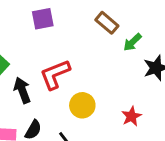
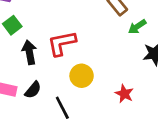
red star: (131, 116) -> (124, 94), turned -30

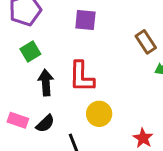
red L-shape: (62, 43) -> (82, 77), turned -84

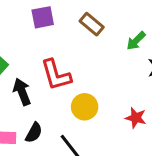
brown rectangle: (146, 42) -> (92, 24), moved

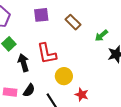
red star: (136, 118) -> (82, 95), moved

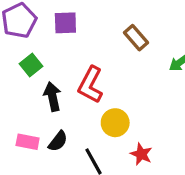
purple square: (41, 15) -> (65, 23), moved
red L-shape: (47, 54) -> (91, 85), turned 35

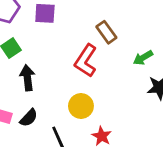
red L-shape: (91, 85) -> (86, 61), moved

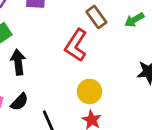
green arrow: (143, 58) -> (134, 20), moved
yellow circle: (81, 106) -> (90, 91), moved

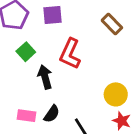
red L-shape: (76, 45) -> (70, 54), moved

